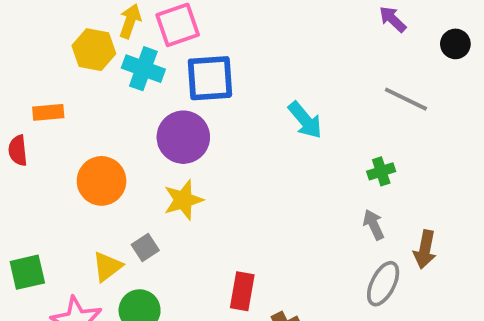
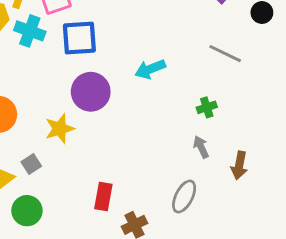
cyan arrow: (305, 120) -> (150, 69), turned 108
purple circle: (183, 137) -> (91, 92), moved
gray ellipse: (383, 284) -> (184, 197), moved

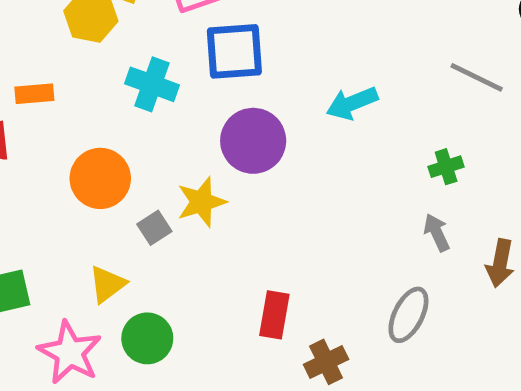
cyan cross: (30, 31) -> (152, 84), moved
gray square: (31, 164) -> (154, 228), moved

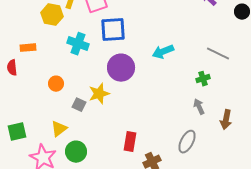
gray line: (477, 77) -> (218, 54), moved
orange circle: (100, 178) -> (56, 84), size x0.6
gray square: (154, 228) -> (79, 105), turned -32

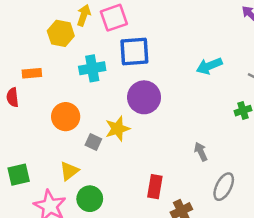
cyan cross: (78, 44) -> (92, 68), turned -30
cyan arrow: (163, 52) -> (209, 66), moved
orange circle: (56, 84) -> (66, 117), size x1.5
gray arrow: (199, 107) -> (201, 152), moved

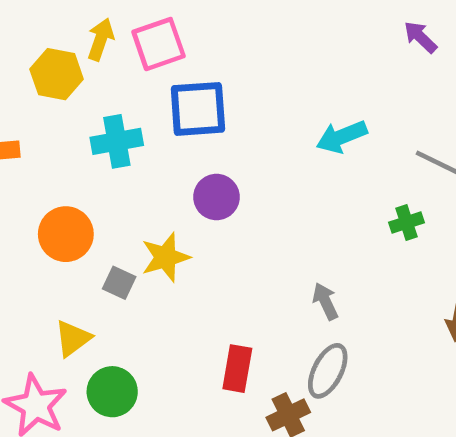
purple circle: (144, 97) -> (216, 197), size x0.7
gray ellipse: (224, 187) -> (328, 371), moved

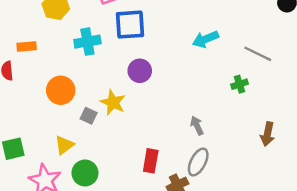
yellow star: (165, 257) -> (113, 102), turned -30

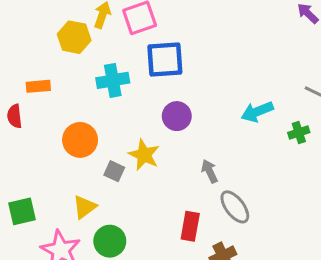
cyan arrow: (205, 39) -> (257, 112), moved
gray arrow: (197, 126) -> (210, 171), moved
gray ellipse: (198, 162) -> (235, 207), moved, turned -64

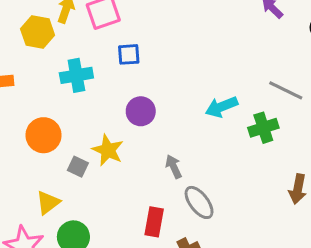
blue square: (165, 60) -> (129, 54), size x0.6
green cross: (299, 132) -> (263, 128), size x1.4

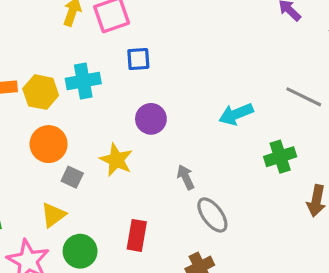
yellow hexagon: (38, 32) -> (41, 92), moved
green cross: (263, 128) -> (280, 157), moved
gray square: (78, 167) -> (72, 177), moved
red rectangle: (154, 222) -> (137, 235), moved

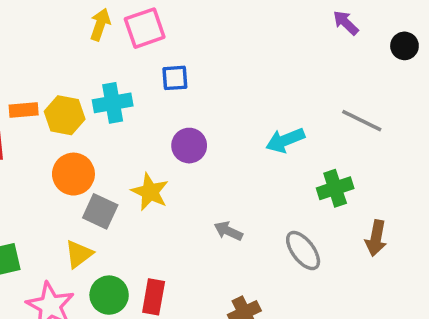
gray square: (72, 177) -> (100, 211), size x1.4
gray arrow: (186, 177) -> (228, 231), moved, turned -40
gray ellipse: (212, 215) -> (303, 251), moved
red rectangle: (137, 235) -> (154, 297), moved

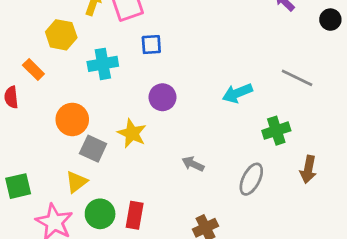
orange rectangle: (24, 110) -> (33, 69), turned 50
yellow hexagon: (65, 115) -> (61, 35), moved
gray ellipse: (303, 251) -> (251, 179), turned 64

